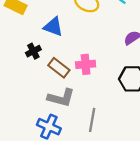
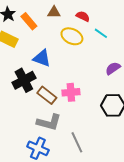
black cross: (33, 51) -> (24, 80), size x1.6
gray line: (92, 120) -> (77, 142), turned -35

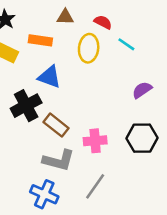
orange rectangle: (29, 21) -> (40, 40), moved, turned -42
yellow ellipse: (72, 36) -> (89, 48), turned 70
pink cross: (71, 92) -> (95, 141), moved
gray line: (77, 142) -> (95, 186), turned 60

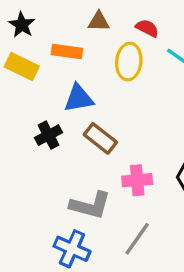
blue triangle: (49, 77) -> (79, 98), turned -30
black cross: (26, 106) -> (49, 135), size x0.7
brown rectangle: (56, 125) -> (100, 138), moved

